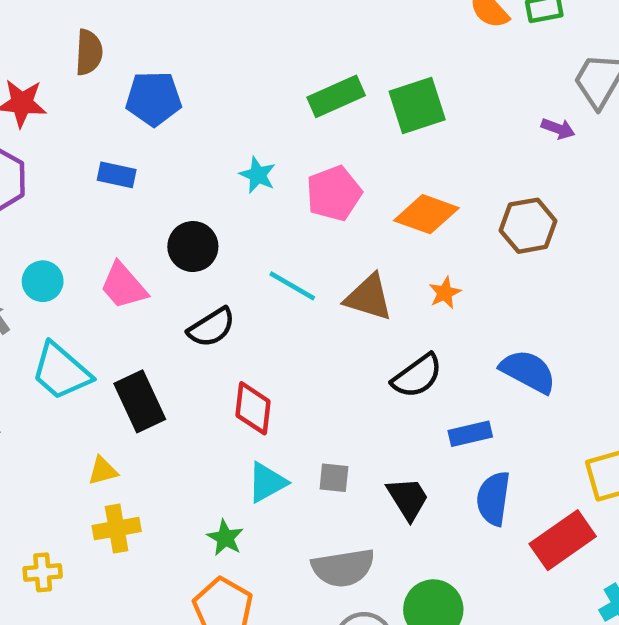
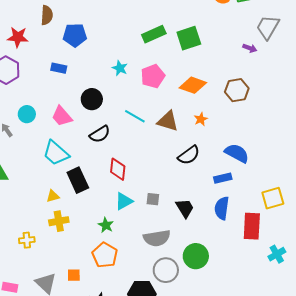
cyan trapezoid: (61, 371) -> (56, 153), moved
black rectangle: (140, 401) -> (78, 180), moved
blue rectangle: (470, 434) -> (223, 178), moved
red rectangle: (563, 540) -> (252, 226), turned -52

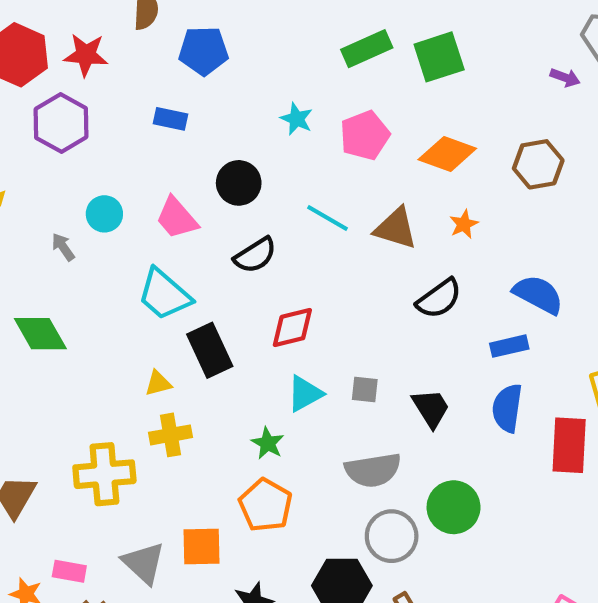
red diamond: (118, 169) -> (292, 328), turned 70
yellow cross: (27, 240) -> (104, 474), size x1.8
orange square: (74, 275) -> (201, 546), size x1.5

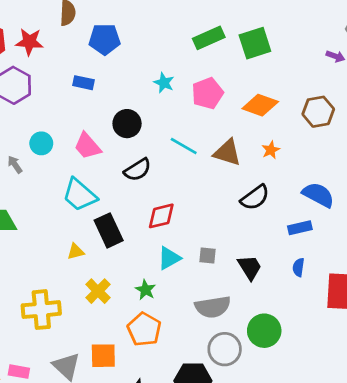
blue semicircle: (507, 408) -> (298, 267), size x0.6
yellow cross: (171, 435) -> (98, 291), moved, turned -35

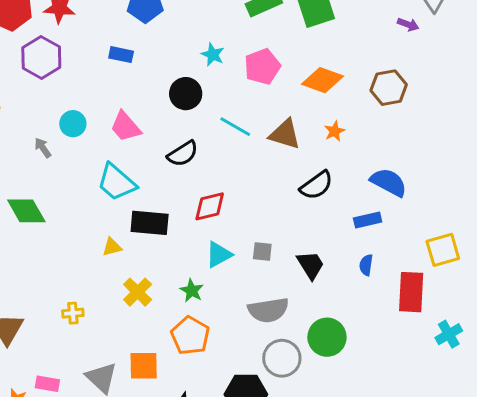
black circle: (127, 124) -> (186, 94), moved
black rectangle: (109, 230) -> (150, 223), turned -60
yellow cross: (41, 310) -> (73, 313), size x0.5

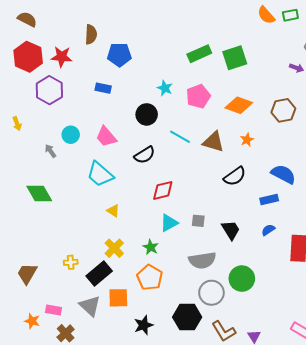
black rectangle: (150, 223) -> (99, 273), moved, turned -45
yellow triangle: (112, 247) -> (113, 211), moved, turned 48
blue semicircle: (366, 265) -> (268, 230), turned 48

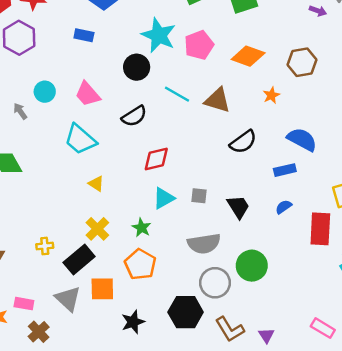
cyan star: (165, 88) -> (159, 35), size x1.8
orange star: (247, 140) -> (271, 95), moved

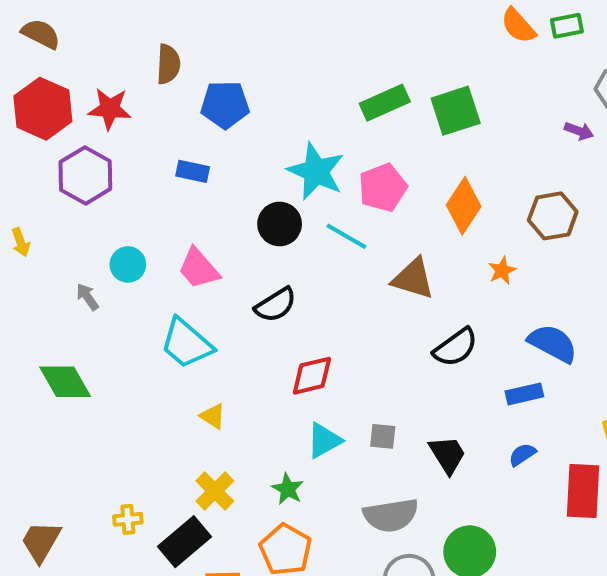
orange diamond: (248, 56) -> (464, 206), turned -76
cyan line: (177, 94) -> (346, 236), moved

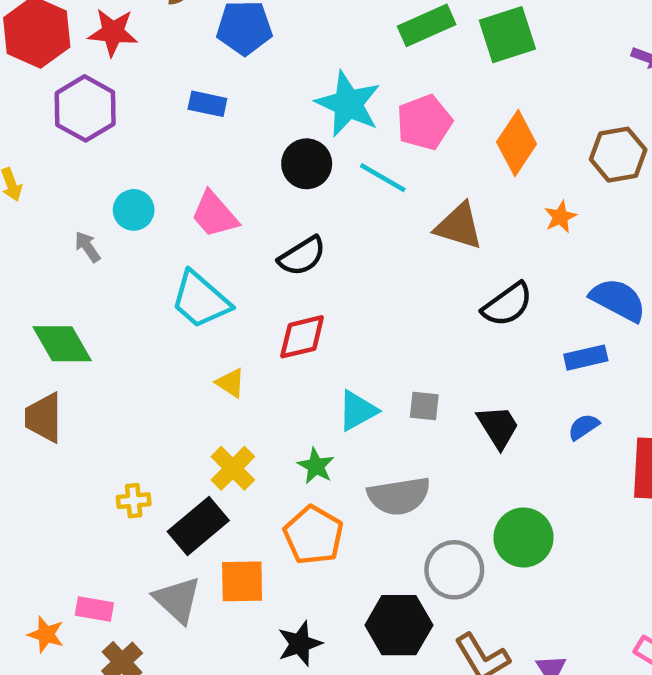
red diamond: (312, 376) -> (302, 337), moved
gray semicircle: (391, 515) -> (399, 496), moved
brown trapezoid: (41, 542) -> (44, 418), moved, turned -30

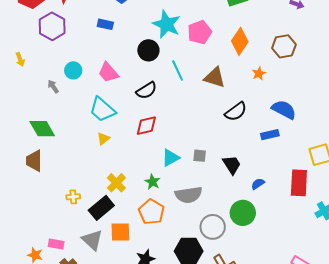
cyan line: (383, 178) -> (178, 70), moved, turned 35
yellow triangle: (231, 383) -> (103, 139), moved, turned 48
blue semicircle: (583, 427) -> (258, 184), moved

